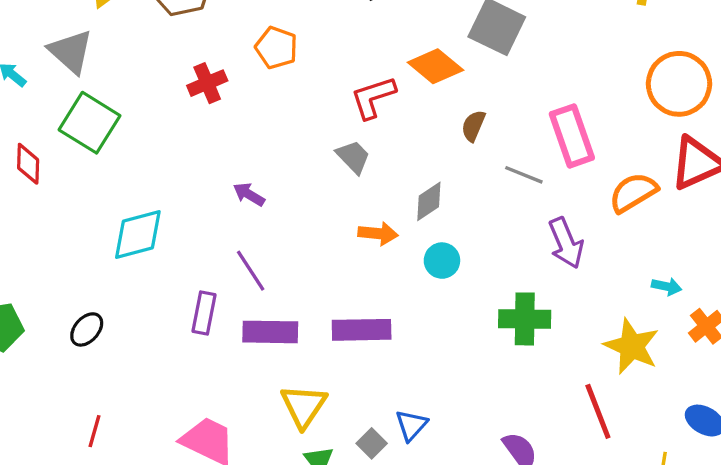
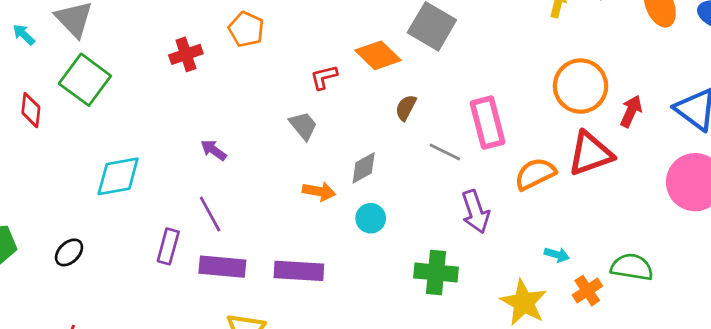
red L-shape: (373, 97) -> (324, 77), size x0.7

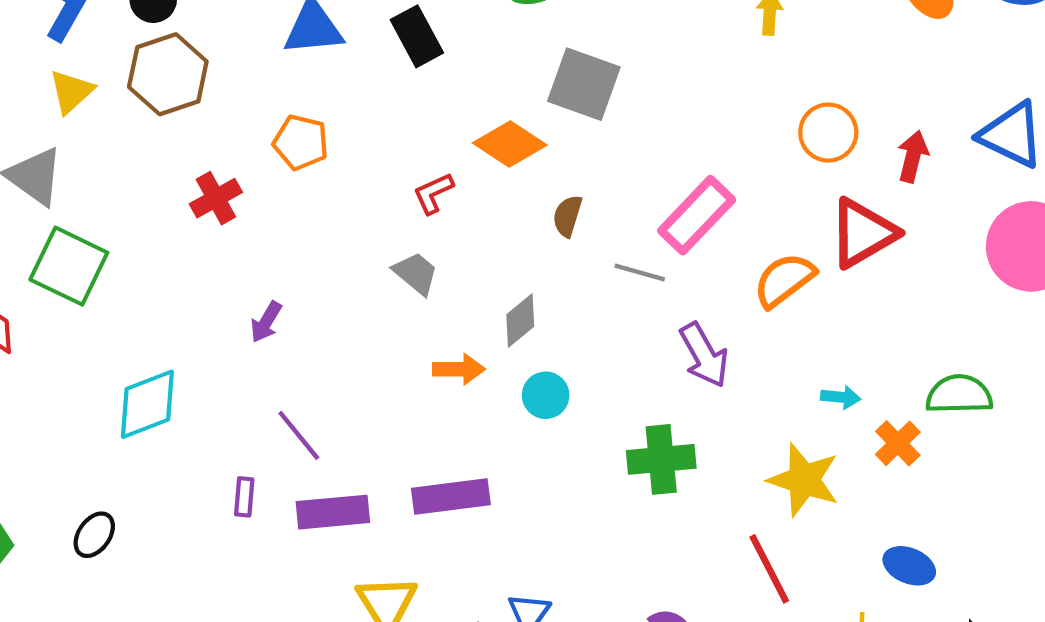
orange circle: (581, 86) -> (828, 133), size x0.7
pink rectangle: (488, 123) -> (697, 215), turned 69
purple arrow: (214, 150) -> (266, 322), moved, turned -84
purple rectangle: (168, 246) -> (244, 497), size x0.7

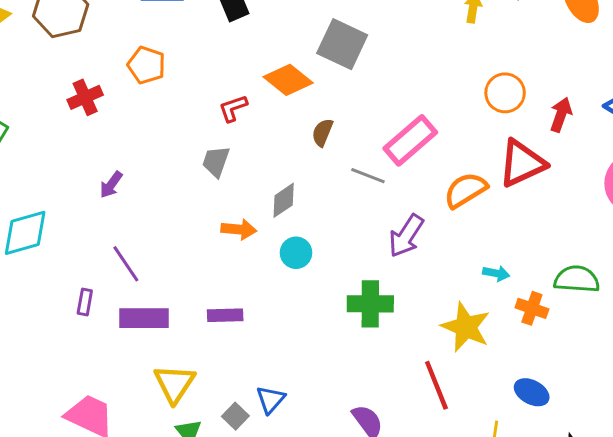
gray trapezoid: (416, 273) -> (216, 161), turned -116
purple arrow: (704, 355) -> (406, 236), turned 57
orange cross: (898, 443) -> (532, 308), turned -32
purple rectangle: (451, 496) -> (225, 315), size x0.7

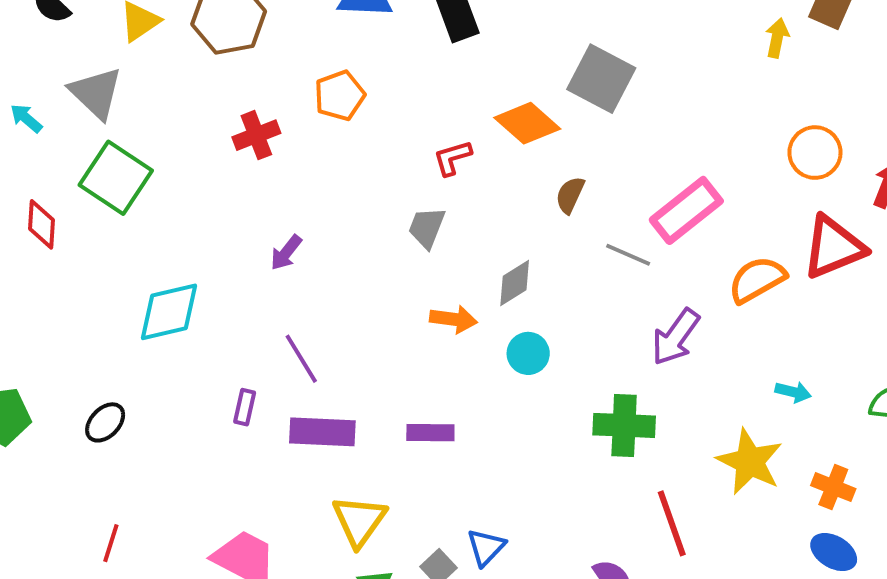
orange pentagon: (146, 65) -> (340, 96), turned 30
orange cross: (532, 308) -> (833, 487), moved
red line: (436, 385) -> (672, 523), moved

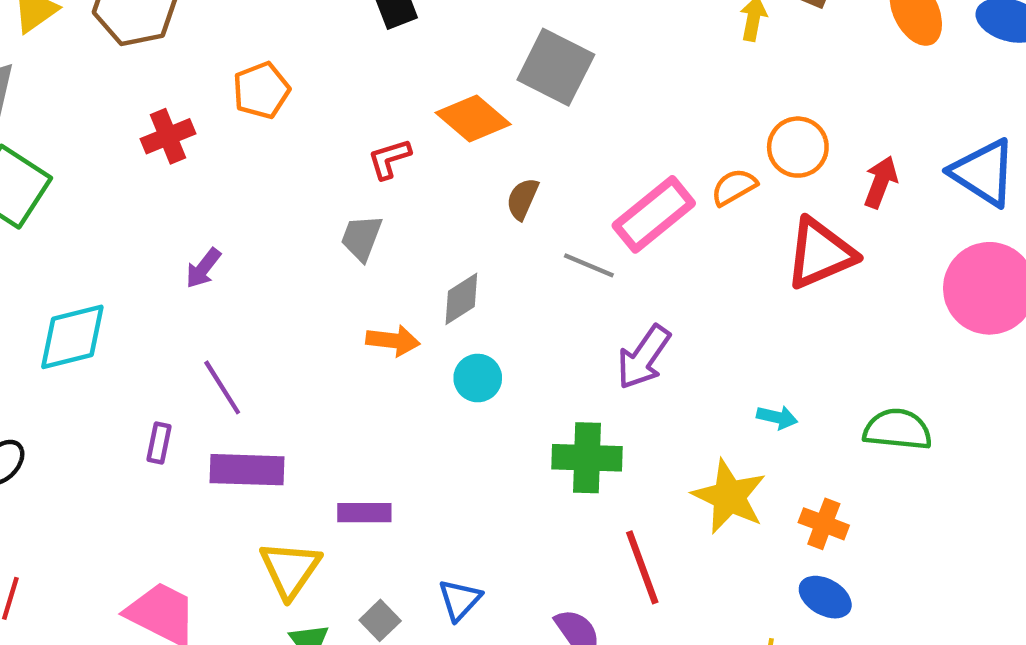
orange semicircle: (757, 280) -> (734, 187), moved, size x0.7
purple rectangle: (430, 433) -> (364, 513), moved
blue triangle: (486, 547) -> (460, 600), moved

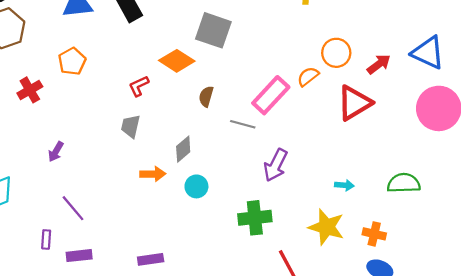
red arrow: (881, 182) -> (379, 64), turned 40
purple rectangle: (247, 470) -> (79, 256), moved, size x0.7

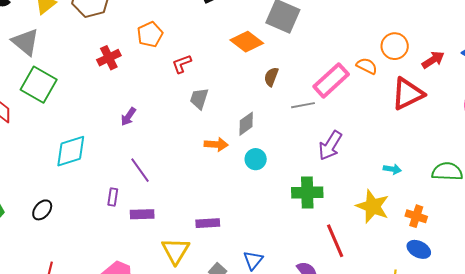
orange semicircle: (308, 76) -> (367, 66), turned 60
red L-shape: (139, 86) -> (182, 64), moved
gray line: (243, 124) -> (303, 105), turned -30

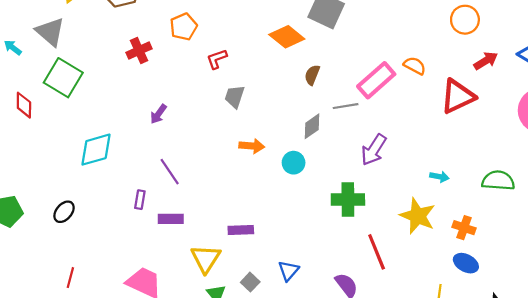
orange circle: (395, 46) -> (465, 20), moved
gray diamond: (246, 124) -> (312, 126), moved

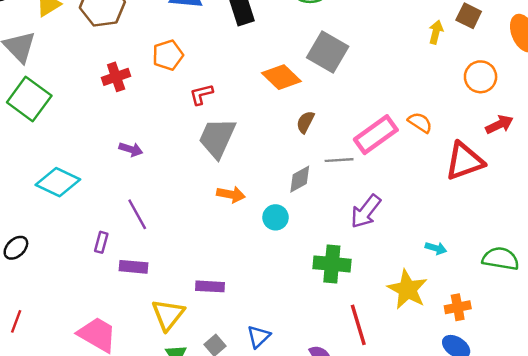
gray trapezoid: (235, 97) -> (217, 138), size x1.6
purple arrow: (158, 114) -> (131, 149), turned -114
cyan diamond: (96, 150) -> (58, 182), turned 36
orange cross: (464, 228) -> (458, 307), turned -35

